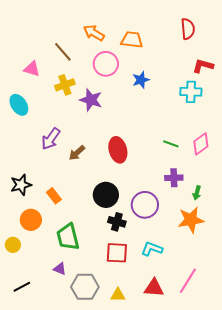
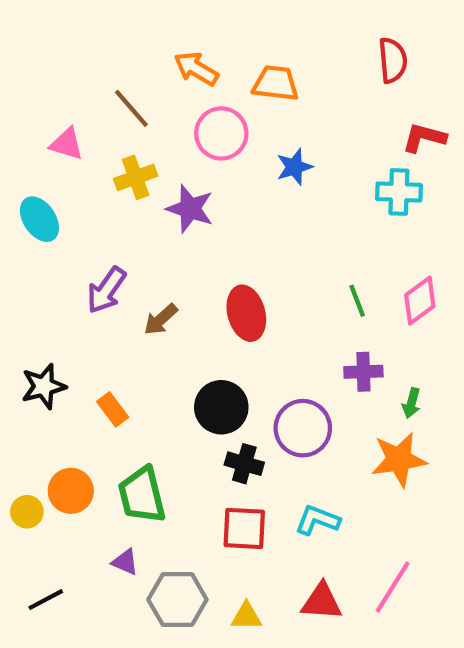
green line: (171, 144) -> (357, 301), turned 49
orange circle: (31, 220) -> (71, 491), moved

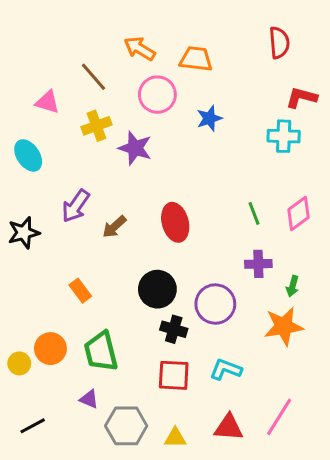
black star: (44, 386) -> (24, 233), moved

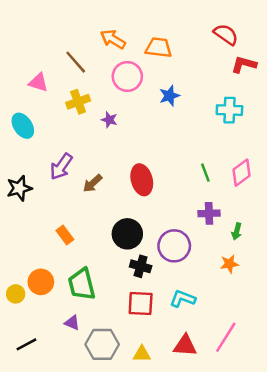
red semicircle: (279, 43) -> (226, 34), turned -50
red L-shape: (301, 98) -> (244, 64), moved
purple star: (135, 148) -> (109, 120), size x0.6
orange star: (284, 326) -> (229, 264), size x0.6

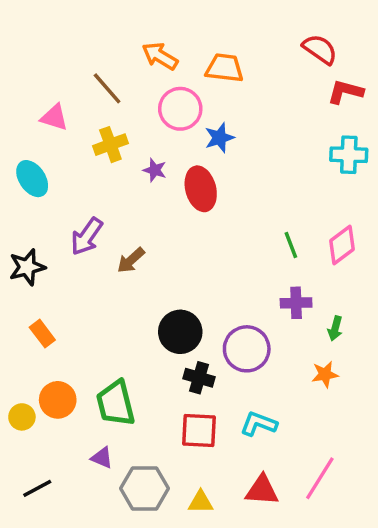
blue star: (169, 96) -> (219, 138), moved
cyan cross: (229, 110) -> (349, 155), moved
red ellipse: (142, 180) -> (201, 189), moved
orange rectangle: (65, 235) -> (42, 334), moved

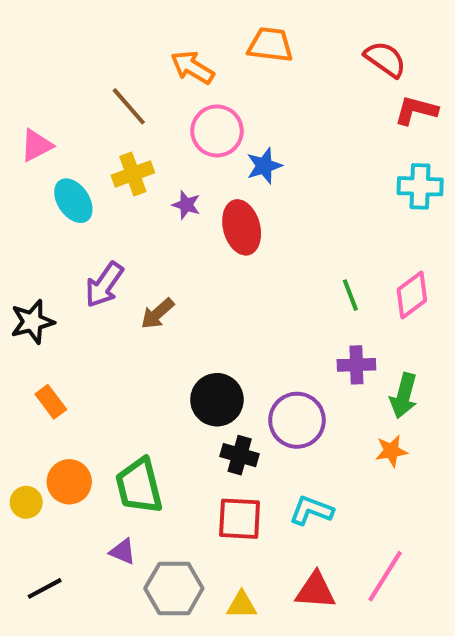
orange trapezoid: (225, 68) -> (270, 45), moved
pink triangle: (54, 117) -> (36, 145), moved, turned -44
cyan ellipse: (32, 179) -> (73, 201), moved
green arrow: (335, 328) -> (404, 396), size x1.5

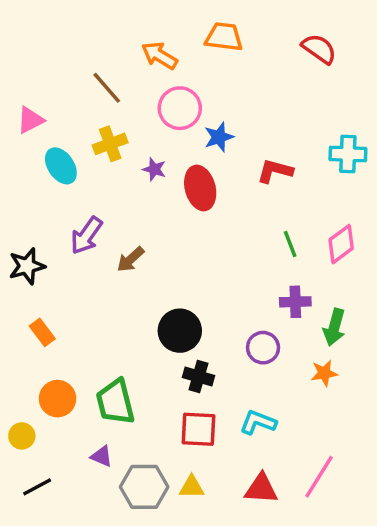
red L-shape: (416, 110) -> (275, 171), moved
purple circle: (297, 420) -> (263, 348), moved, size x0.7
yellow circle: (26, 502) -> (22, 436), moved
yellow triangle: (242, 605) -> (192, 487), moved

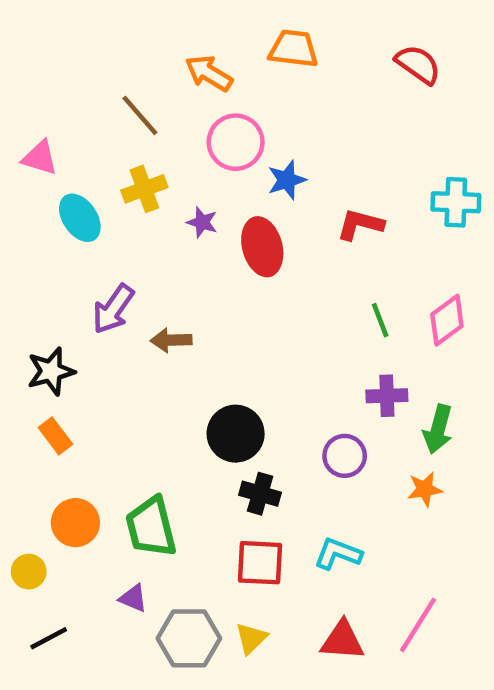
pink triangle: (30, 120) -> (40, 158), turned 44
brown arrow: (131, 259) -> (171, 340), turned 40
black star: (27, 266) -> (51, 371), moved
yellow triangle: (192, 487) -> (251, 638), turned -44

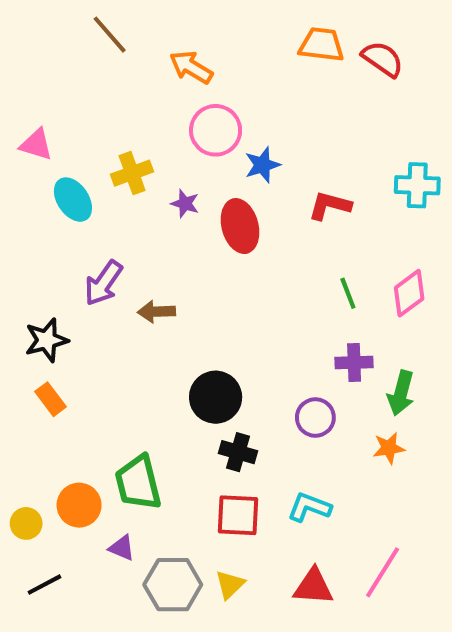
orange trapezoid: (293, 49) -> (321, 45), moved
brown line: (140, 115) -> (110, 35), moved
orange circle: (75, 523) -> (79, 505), moved

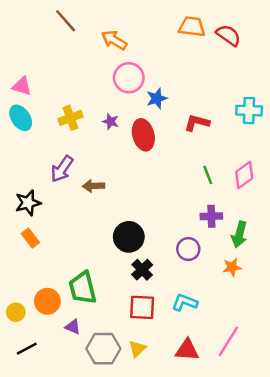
yellow cross: (132, 173) -> (70, 118), moved
cyan ellipse: (73, 200) -> (21, 118), moved
black cross: (238, 452) -> (142, 270), turned 30

